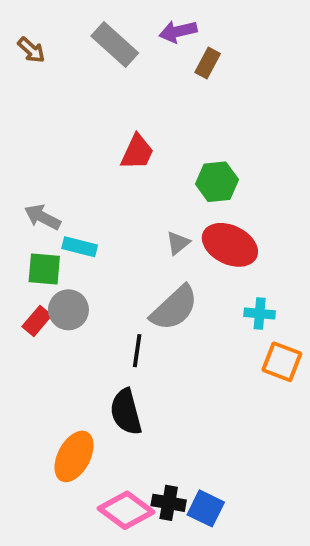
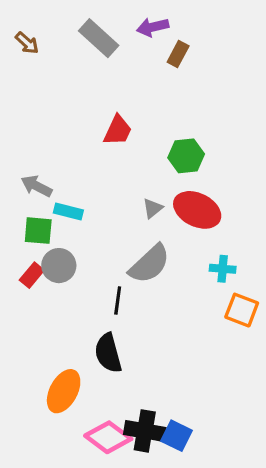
black cross: (169, 503) -> (145, 431), size x1.4

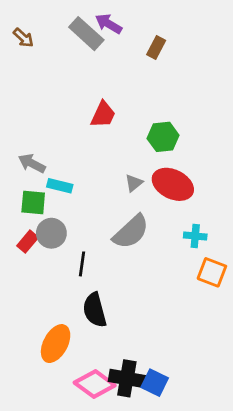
purple arrow: (153, 27) -> (109, 24), moved, turned 44
black line: (118, 301) -> (82, 264), moved

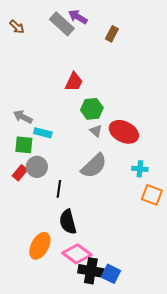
green hexagon: (163, 137) -> (92, 109), moved
gray triangle: (134, 183) -> (96, 131), turned -40
pink diamond: (95, 384) -> (77, 254), moved

